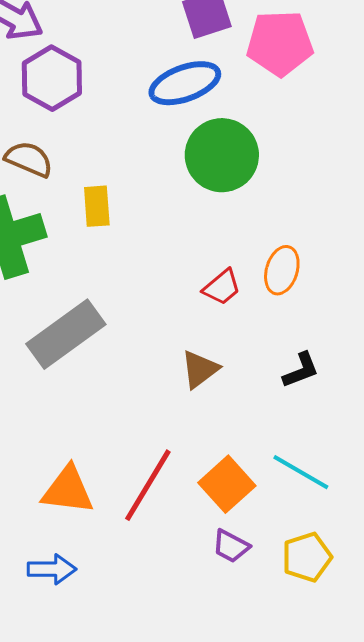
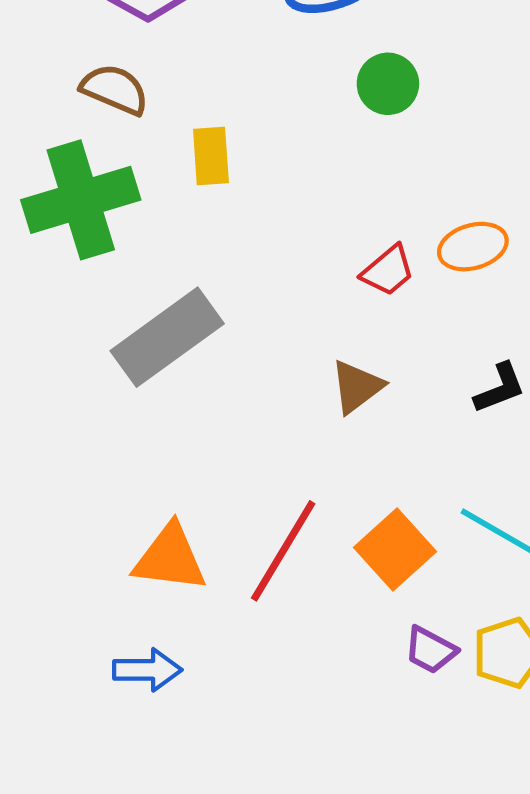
green circle: (222, 155) -> (388, 84), size x0.6
orange ellipse: (282, 270) -> (473, 247), turned 57
purple trapezoid: (231, 546) -> (430, 650), moved

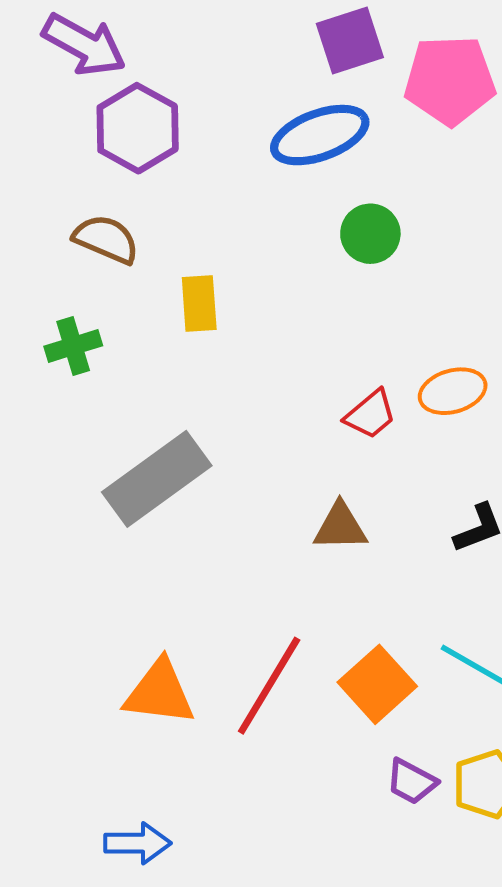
green cross: (81, 200) -> (73, 346), size x0.5
brown triangle: (357, 387) -> (340, 527), turned 36
blue arrow: (147, 670) -> (138, 843), moved

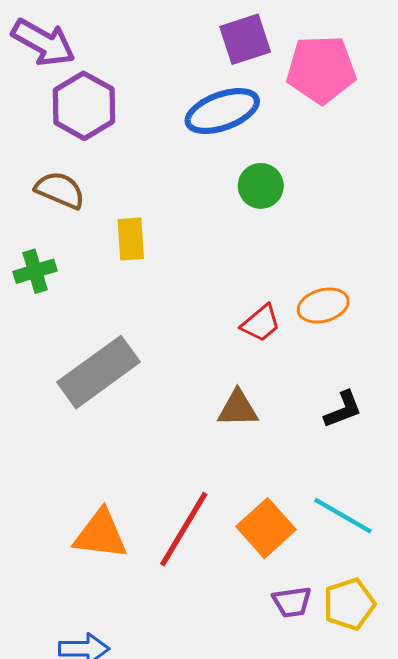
purple trapezoid: (411, 782) -> (292, 602), turned -36

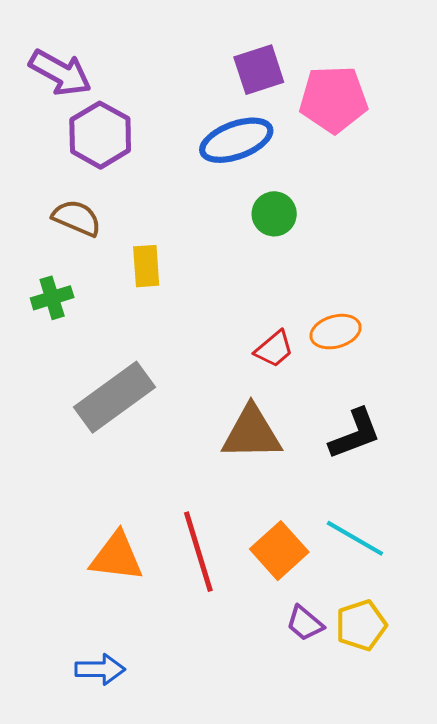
brown triangle: (238, 408) -> (252, 433), size x1.5
black L-shape: (343, 410) -> (355, 434), size x1.4
red line: (184, 529) -> (198, 552), turned -48
purple trapezoid: (292, 602) -> (305, 623), turned 48

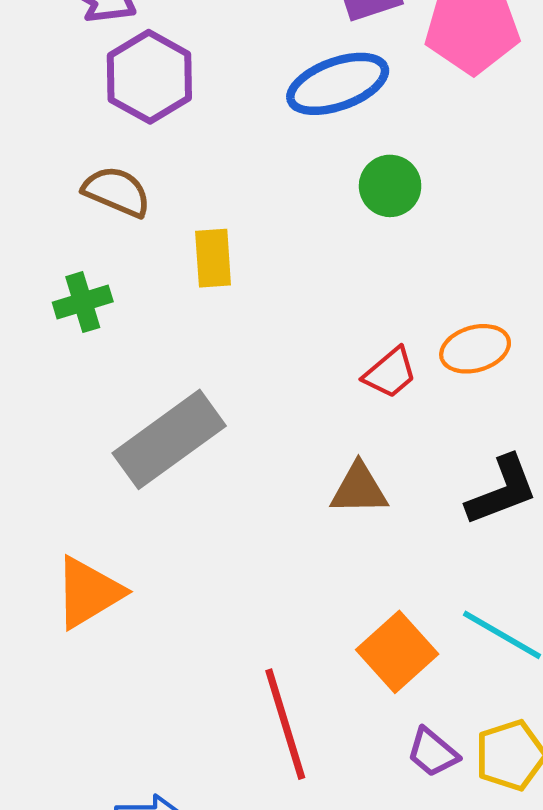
brown triangle: (252, 433) -> (359, 489), size x0.7
red line: (198, 552) -> (285, 724), moved
orange triangle: (117, 557) -> (88, 592), moved, turned -38

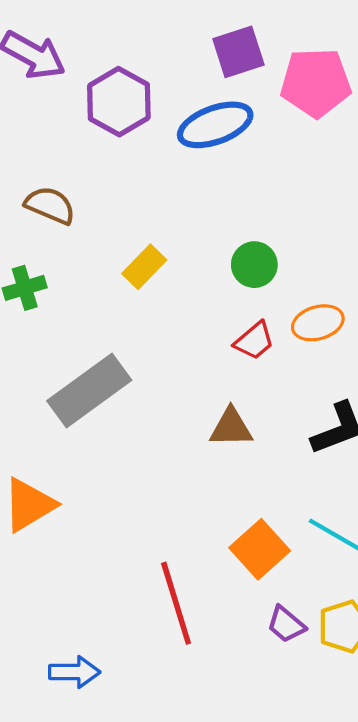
purple hexagon: (149, 77) -> (119, 102), moved
green circle: (390, 186) -> (254, 265), moved
yellow rectangle: (213, 258) -> (144, 267), moved, turned 48

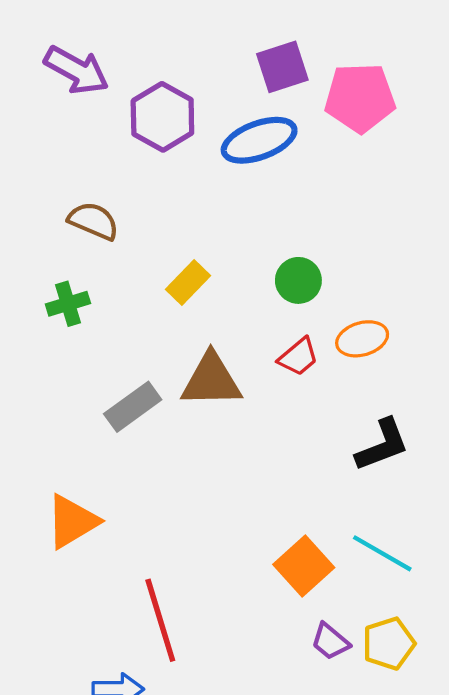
gray rectangle: (89, 391) -> (133, 407), size x0.7
brown triangle: (231, 428) -> (211, 380), moved, size x1.4
red line: (176, 603) -> (160, 620), moved

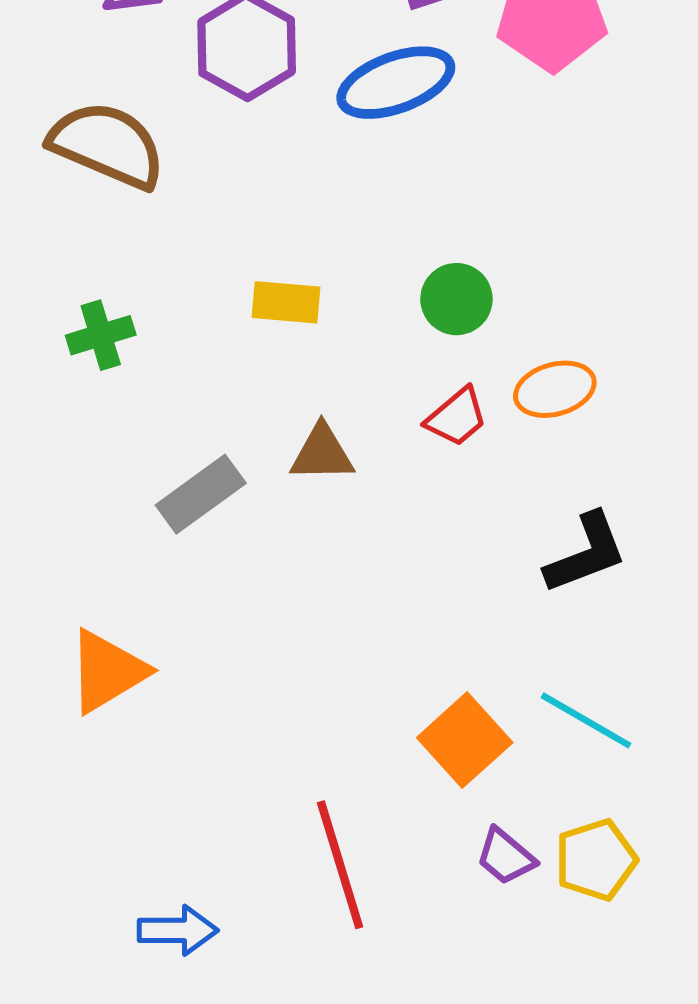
brown semicircle: (93, 221) -> (107, 145), moved, size x1.5
yellow rectangle: (188, 283) -> (286, 302), turned 51
brown triangle: (211, 380) -> (322, 453), size x0.7
red line: (160, 620) -> (340, 865), moved

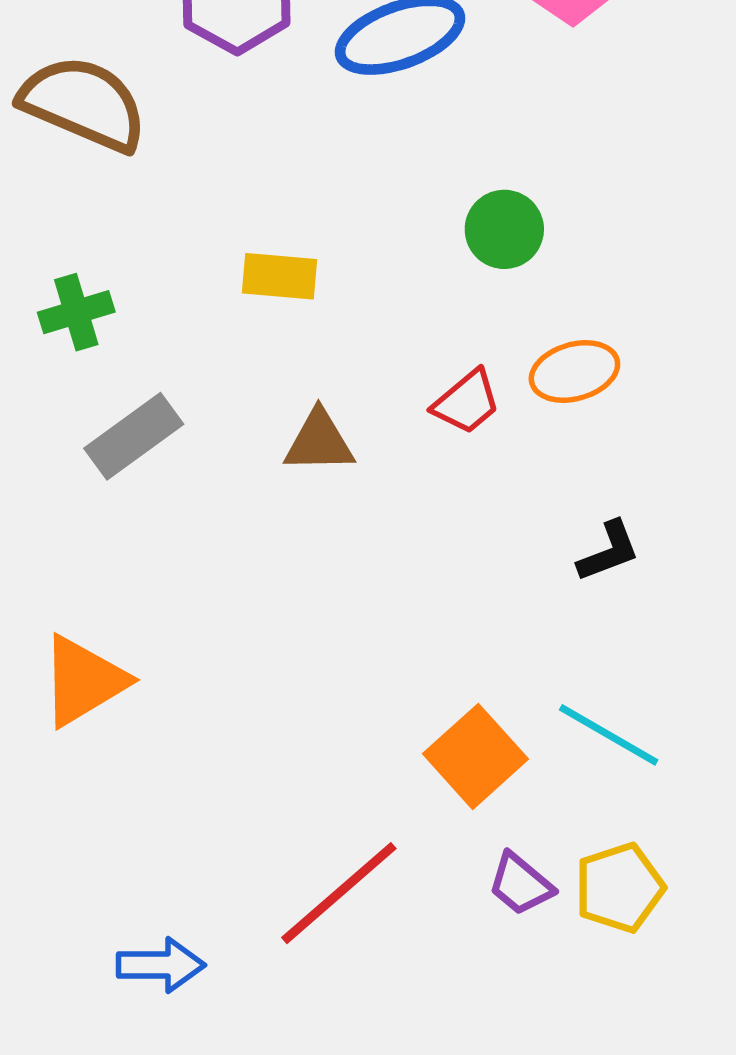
green circle: (456, 299) -> (504, 229), moved
gray rectangle: (201, 494) -> (134, 436), moved
black L-shape: (586, 553) -> (609, 551), size x0.7
red line: (340, 865) -> (339, 893), turned 66

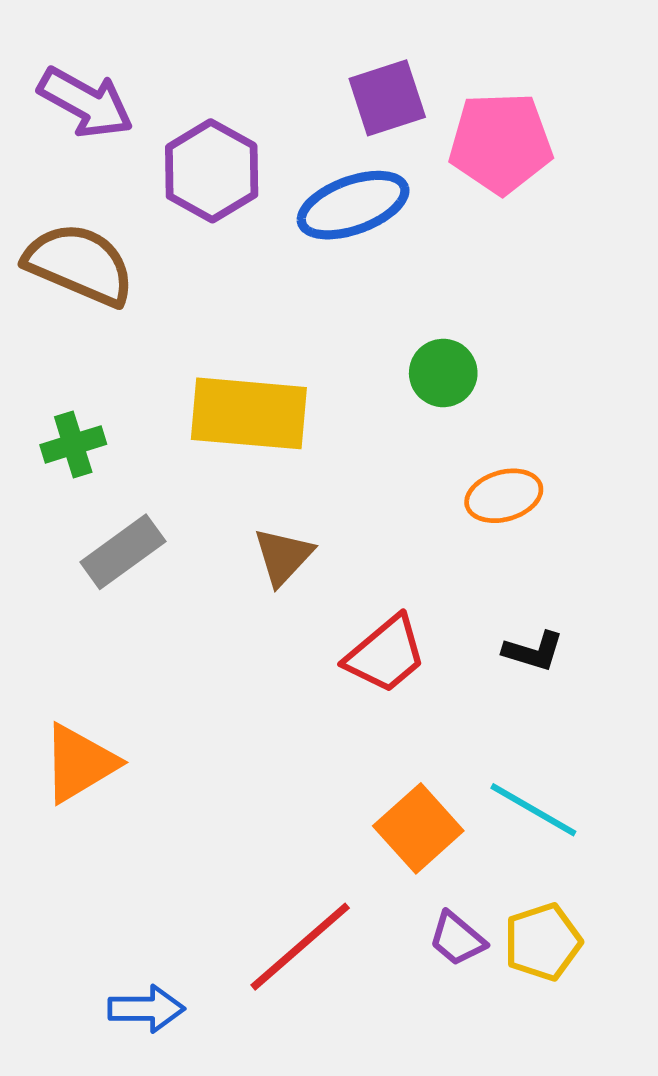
yellow rectangle: (279, 276) -> (249, 413), size x1.8
red trapezoid: (467, 402) -> (386, 654), moved, size x1.4
brown triangle: (319, 442) -> (283, 556), turned -46
black L-shape: (609, 551) -> (533, 651), turned 38

